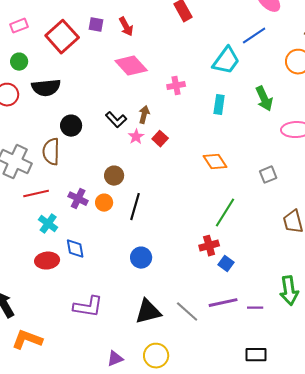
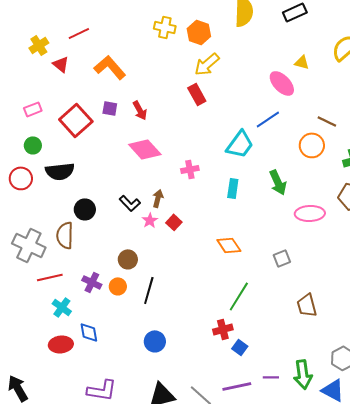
purple line: (255, 308) -> (271, 377), moved

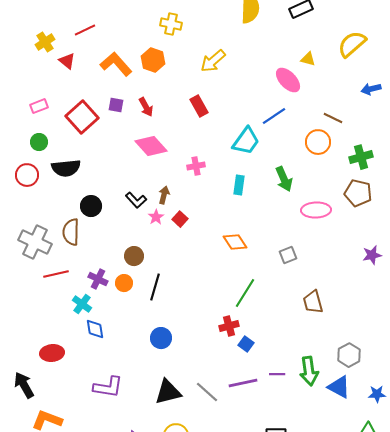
orange hexagon: (199, 32) -> (153, 60), moved
red rectangle: (197, 94) -> (199, 106), moved
cyan cross: (62, 307) -> (82, 304), moved
red ellipse: (61, 344) -> (52, 353), moved

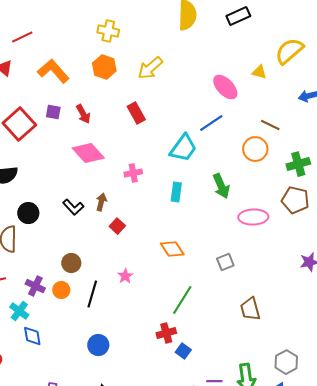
yellow triangle: (308, 59) -> (259, 72), moved
orange hexagon: (153, 60) -> (104, 67), moved
pink star: (156, 217) -> (125, 276), moved

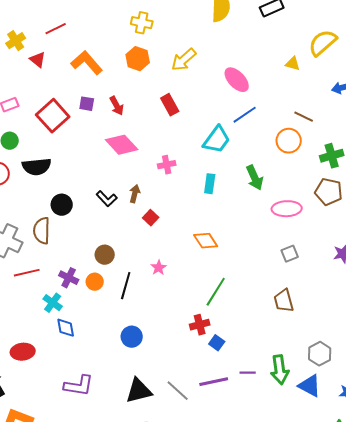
pink ellipse: (225, 87) -> (237, 80), moved
gray square: (225, 262) -> (290, 254), moved

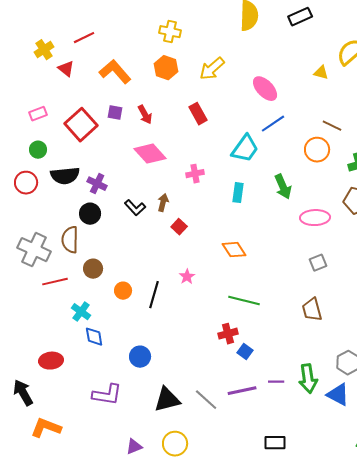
brown circle: (105, 255) -> (93, 269), moved
purple cross: (69, 278) -> (97, 184), moved
green line: (216, 292) -> (244, 301), turned 72
blue circle: (132, 337) -> (140, 357), moved

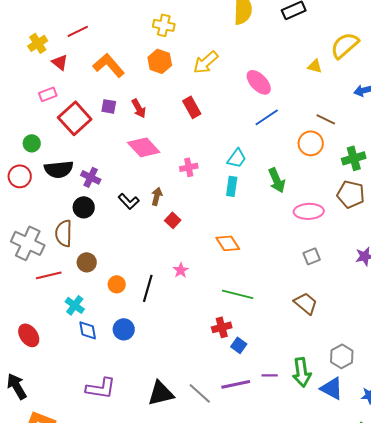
pink rectangle: (38, 114) -> (48, 94), moved
cyan trapezoid: (245, 149) -> (237, 158), moved, size x0.7
brown trapezoid: (312, 310) -> (306, 303), turned 145
blue circle: (140, 357) -> (124, 329), moved
red ellipse: (51, 361) -> (29, 335), moved, turned 60

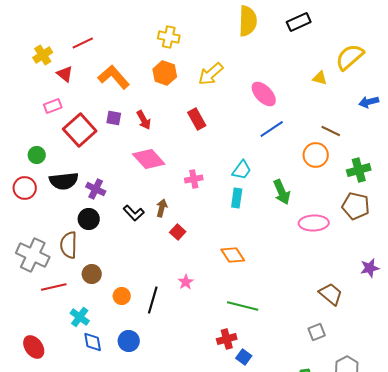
gray square: (312, 256) -> (317, 332), moved
brown trapezoid: (306, 303) -> (331, 294), moved

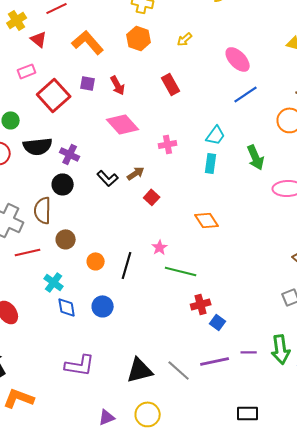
yellow arrow: (211, 74) -> (185, 39), size x0.6
brown arrow: (162, 208) -> (136, 173), turned 42
green line: (243, 306) -> (181, 271), moved

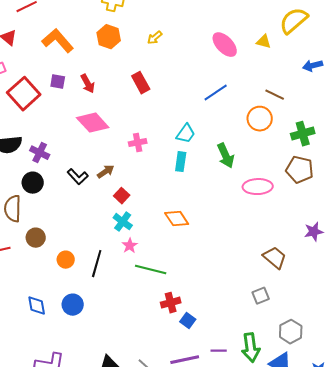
pink ellipse: (238, 59) -> (225, 45), moved
cyan cross: (54, 282) -> (123, 222), moved

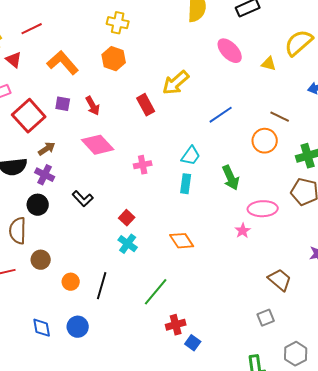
yellow arrow: (155, 38) -> (176, 83), moved, size x1.8
pink ellipse: (225, 45) -> (230, 51), moved
brown arrow: (106, 172) -> (47, 149), moved
pink star: (130, 246) -> (243, 231), moved
green line: (151, 270) -> (156, 292), turned -64

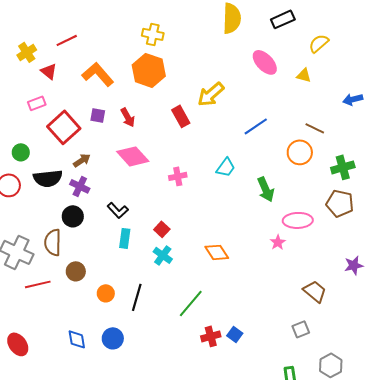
yellow semicircle: (299, 43) -> (319, 43), moved, size x0.7
orange hexagon: (114, 59) -> (149, 70), size x1.4
cyan rectangle: (186, 184) -> (125, 238), moved
blue square: (193, 343) -> (235, 334), moved

